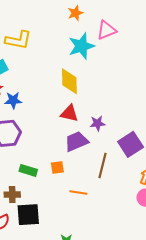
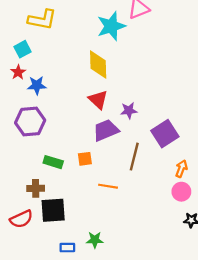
red triangle: (69, 113) -> (98, 100), turned 30

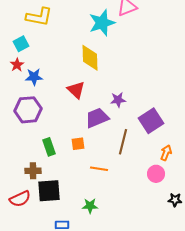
red triangle: (98, 100) -> (76, 90), moved
green rectangle: (53, 162) -> (49, 147), turned 54
pink circle: (181, 192) -> (156, 174), moved
green star: (95, 240) -> (90, 206), moved

